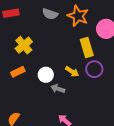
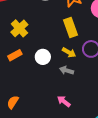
yellow rectangle: (87, 48) -> (71, 27), moved
gray arrow: (58, 89) -> (67, 70), moved

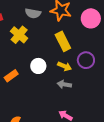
yellow cross: (19, 28) -> (19, 35), moved
white circle: (43, 57) -> (38, 66), moved

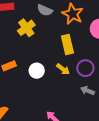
white circle: (38, 66) -> (37, 71), moved
gray arrow: (64, 84) -> (87, 91), moved

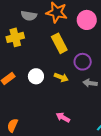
yellow cross: (26, 28) -> (15, 37), turned 36
yellow arrow: (63, 69) -> (61, 77), moved

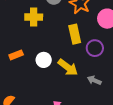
purple circle: (83, 62) -> (95, 48), moved
yellow arrow: (61, 77) -> (68, 67), size x1.5

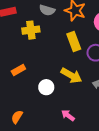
white circle: (44, 60) -> (46, 87), moved

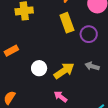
yellow arrow: (71, 75) -> (64, 71), moved, turned -65

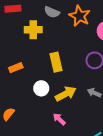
yellow rectangle: (67, 23) -> (56, 62), moved

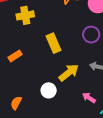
white circle: (41, 88) -> (49, 90), moved
pink arrow: (59, 119) -> (89, 98), moved

